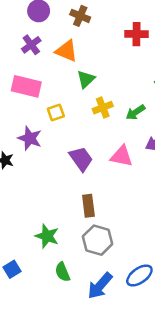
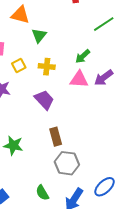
yellow cross: (103, 108) -> (47, 67), moved, turned 35
pink triangle: (121, 156) -> (79, 79), moved
green star: (47, 236) -> (13, 145), moved

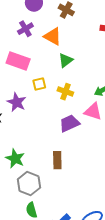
purple trapezoid: (44, 100) -> (69, 123), moved, turned -85
gray hexagon: (67, 163) -> (29, 184), moved

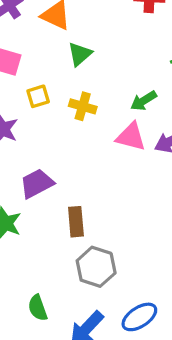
purple trapezoid: (69, 123) -> (37, 184), moved
gray hexagon: (29, 184) -> (96, 267), moved

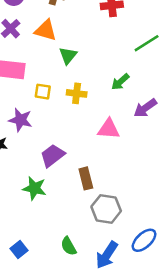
yellow square: (38, 96) -> (43, 92), turned 35
pink triangle: (131, 137) -> (109, 129), moved

